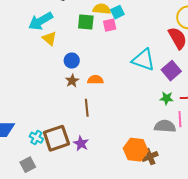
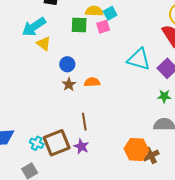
brown line: (87, 108) -> (84, 122), moved

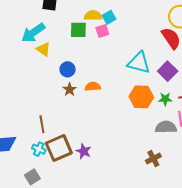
brown line: (84, 122) -> (42, 124), moved
orange hexagon: (136, 149) -> (141, 97), moved

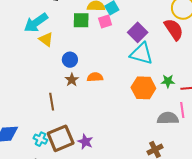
purple square: (168, 71) -> (138, 32), moved
green star: (165, 99) -> (168, 81), moved
brown line: (42, 124) -> (52, 102), moved

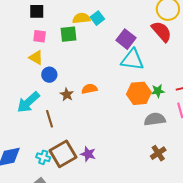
pink square: (105, 22) -> (40, 36), moved, turned 32
cyan arrow: (36, 23) -> (28, 102), moved
blue circle: (70, 60) -> (49, 75), moved
green star: (168, 81) -> (158, 91), moved
gray semicircle: (168, 118) -> (155, 119), moved

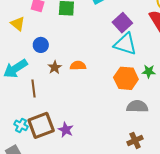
yellow triangle: (36, 58) -> (18, 24), moved
green star: (158, 91) -> (149, 71), moved

